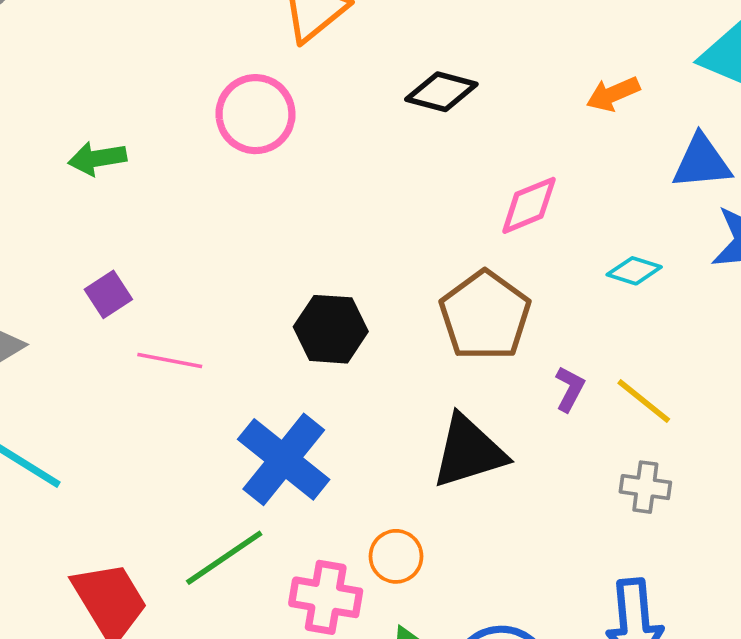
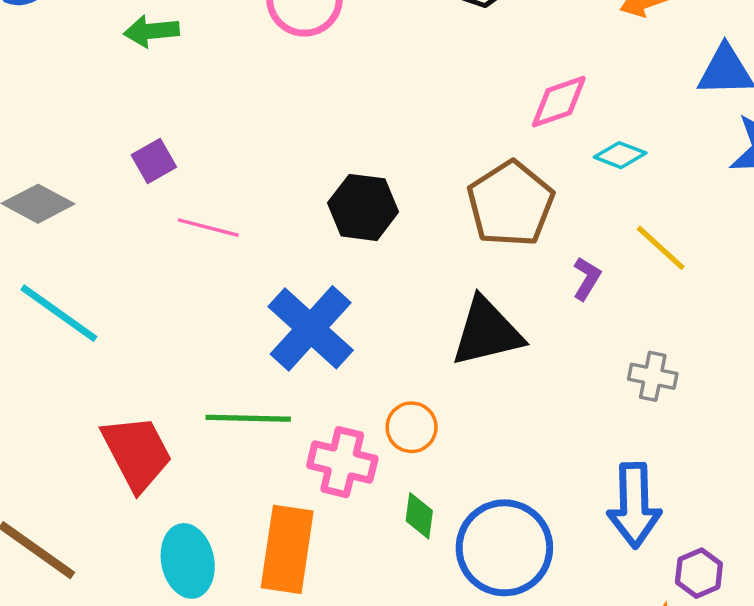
cyan diamond: (634, 271) -> (620, 155), moved
yellow line: (644, 401) -> (661, 248), moved
green line: (224, 558) -> (248, 418), turned 32

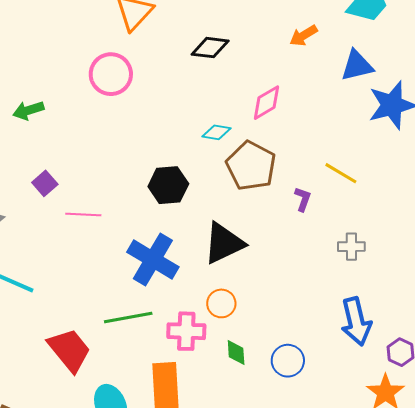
cyan diamond: (620, 155) -> (217, 132), moved
black triangle: (487, 332) -> (224, 243), moved
blue circle: (504, 548) -> (288, 361), size x0.6

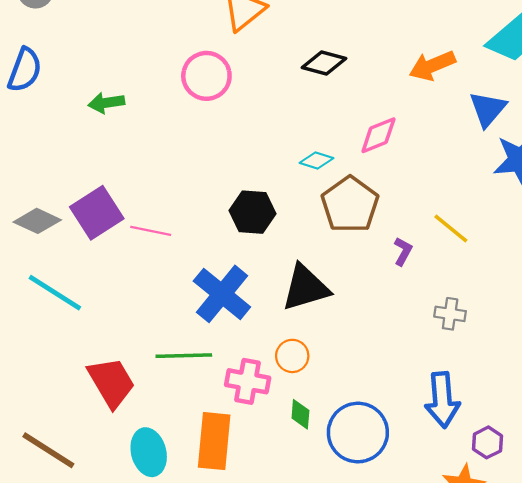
orange arrow: (303, 36) -> (432, 66), size x1.4
blue triangle: (357, 66) -> (488, 109), turned -45
purple square: (45, 183) -> (97, 213), moved, size x1.8
blue circle: (288, 361) -> (358, 433), size x1.6

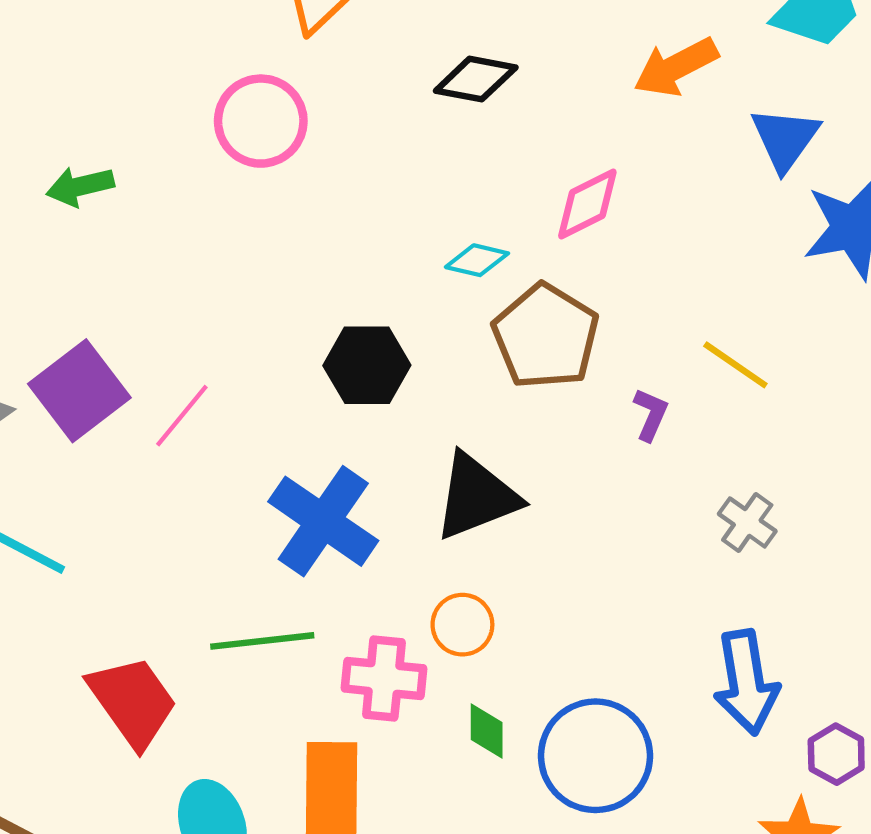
pink line: (151, 231) -> (182, 416), turned -57
gray cross: (450, 314) -> (747, 522), turned 32

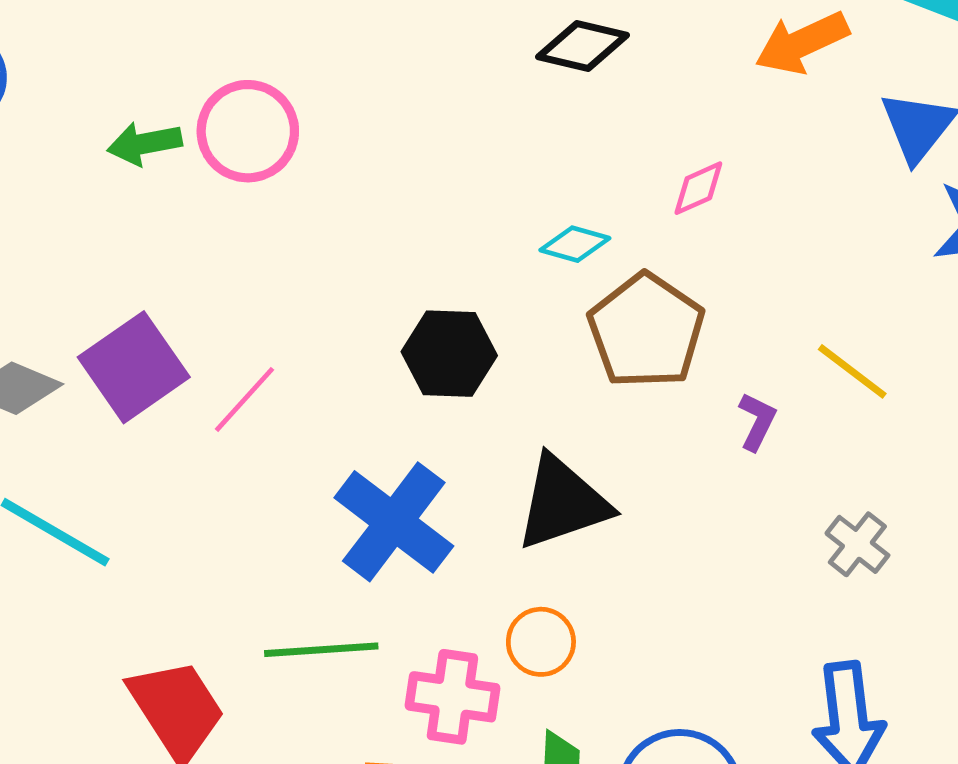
pink circle: (261, 121) -> (248, 131), moved
pink diamond: (587, 204) -> (698, 188), size x0.7

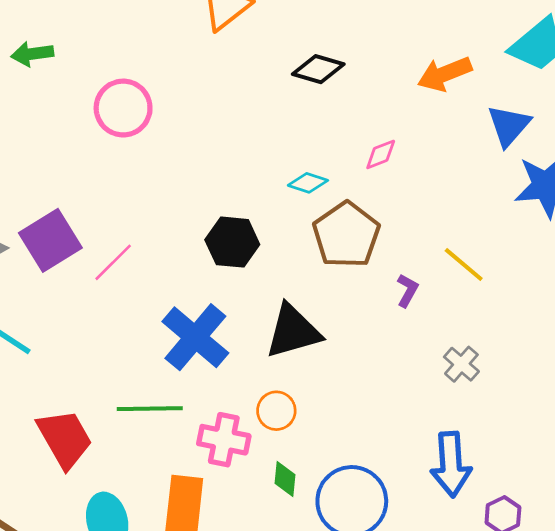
green arrow: (145, 144) -> (32, 54), moved

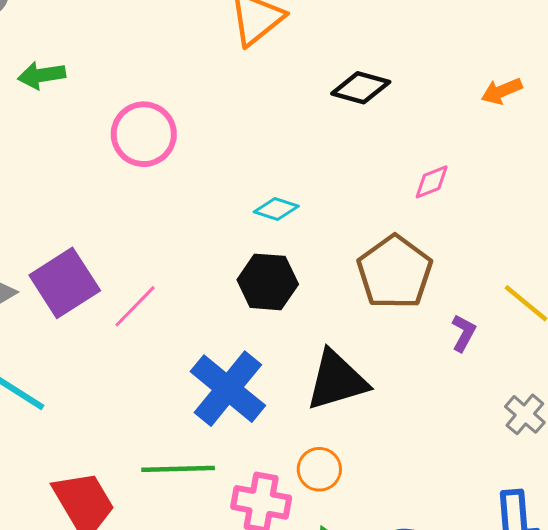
orange arrow: (445, 74) -> (502, 91), size x0.7
cyan diamond: (308, 183) -> (276, 209), moved

